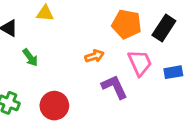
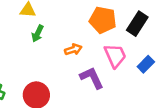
green arrow: (30, 57) -> (38, 33), moved, turned 63
blue rectangle: (173, 72) -> (146, 64), turned -35

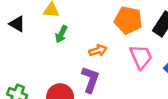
purple L-shape: (92, 78) -> (90, 80), moved, turned 45

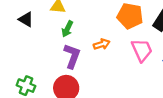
purple L-shape: (90, 80) -> (72, 56), moved

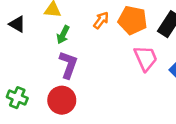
orange arrow: (102, 44) -> (101, 20), moved, turned -35

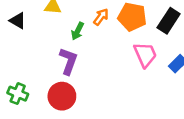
green arrow: (63, 35) -> (78, 31), moved

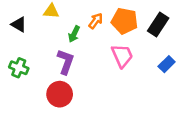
pink trapezoid: (145, 55) -> (122, 56), moved
green cross: (18, 94) -> (19, 68), moved

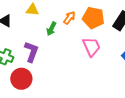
purple L-shape: (66, 62) -> (31, 52), moved
red circle: (60, 94) -> (21, 79), moved

